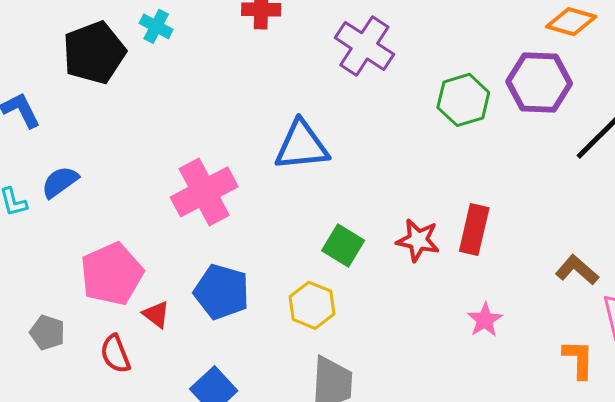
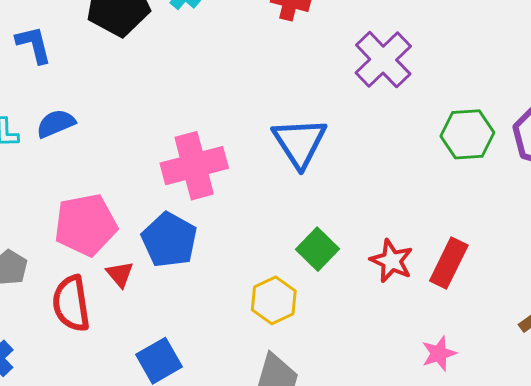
blue triangle: (302, 146) -> (300, 142), turned 50
blue pentagon: (222, 292) -> (169, 240), moved
red semicircle: (115, 354) -> (71, 304), size x1.4

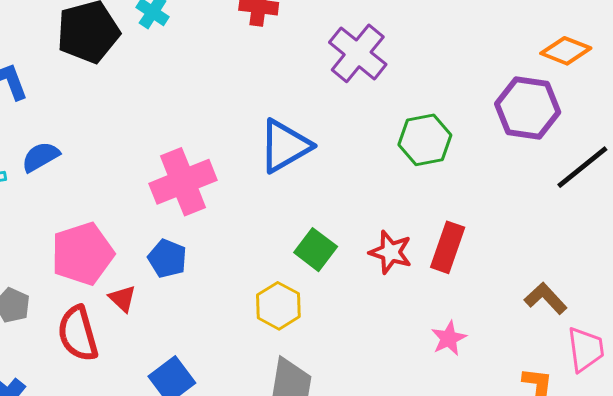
green hexagon: (467, 134) -> (425, 140), moved
blue triangle: (300, 142) -> (285, 146), turned 40
blue pentagon: (169, 240) -> (167, 258), size x0.7

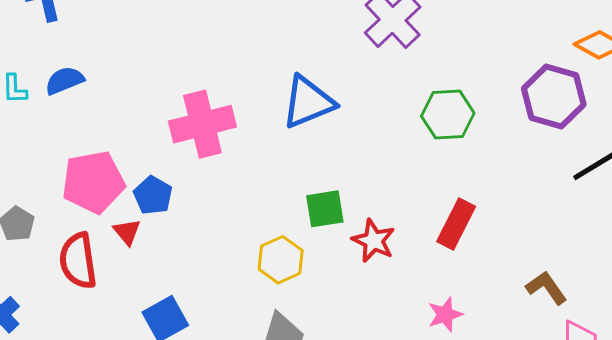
green square: (316, 250) -> (325, 209), turned 36
red star: (391, 252) -> (374, 241), moved
blue pentagon: (167, 258) -> (153, 195), moved

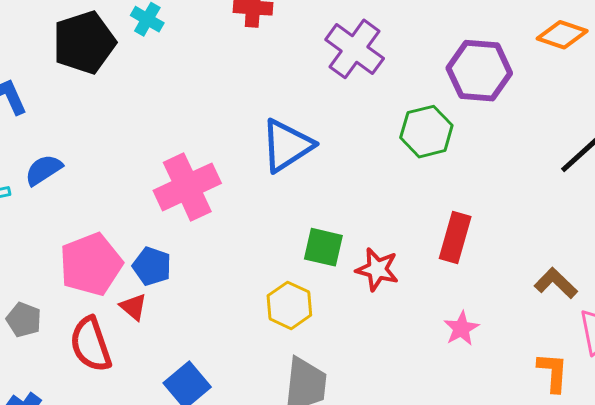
purple hexagon: (554, 97) -> (479, 71), moved
green square: (325, 209) -> (323, 247), turned 33

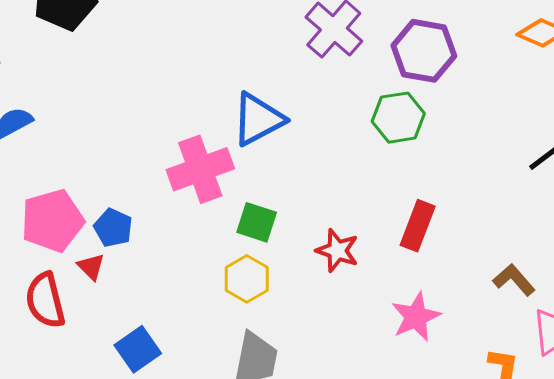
purple hexagon: (479, 71) -> (424, 51), moved
pink cross: (187, 187) -> (200, 169), moved
green square: (323, 247) -> (257, 222), moved
pink star: (461, 328) -> (416, 317), size x1.4

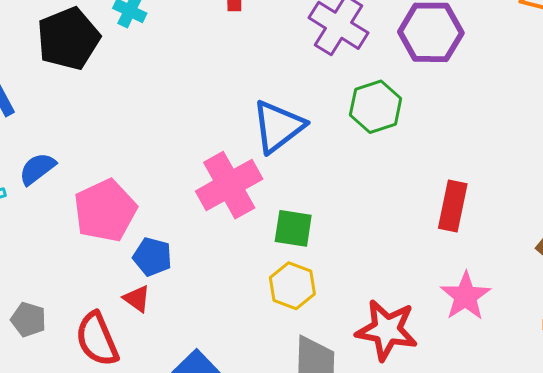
green hexagon: (398, 118) -> (376, 107), moved
pink pentagon: (52, 221) -> (105, 211), moved
red star: (337, 251) -> (387, 330), moved, size x1.4

